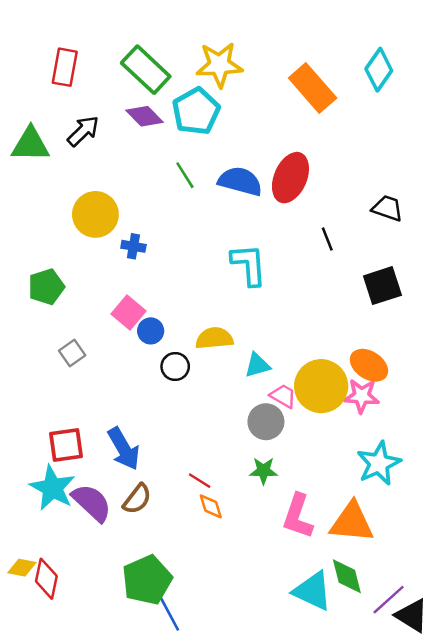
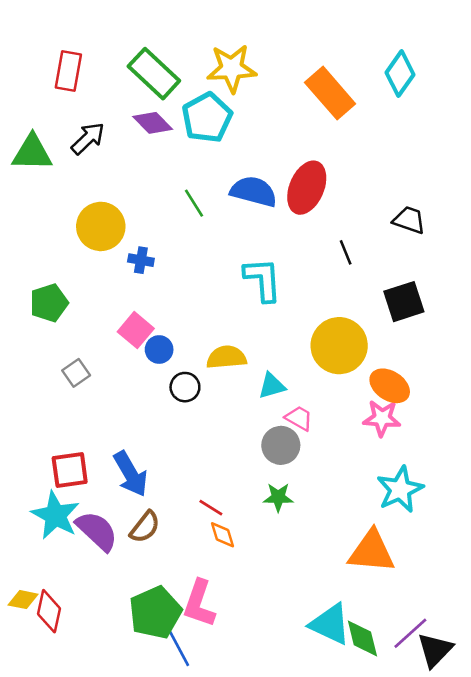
green line: (185, 175) -> (194, 203), moved
yellow circle: (321, 386) -> (339, 346), moved
pink L-shape: (298, 516) -> (199, 603), moved
green diamond: (347, 576) -> (362, 638), moved
black triangle: (412, 615) -> (435, 650), turned 42

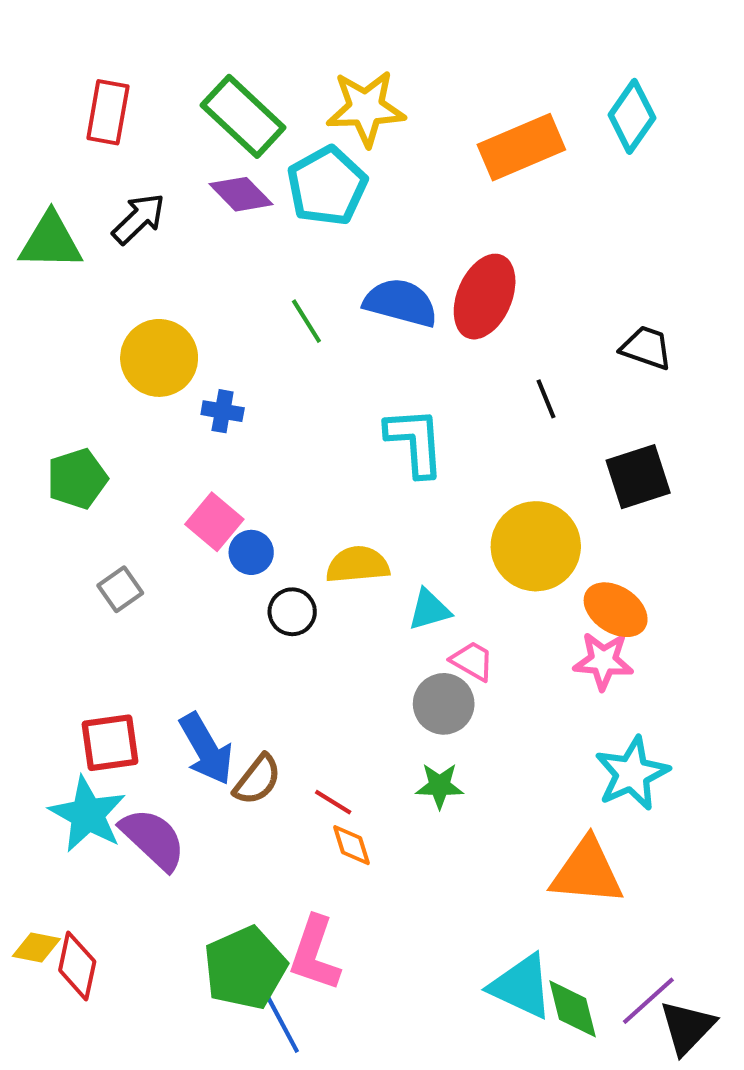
orange rectangle: (330, 93) -> (521, 147), turned -72
brown semicircle: (145, 527) -> (257, 780), moved

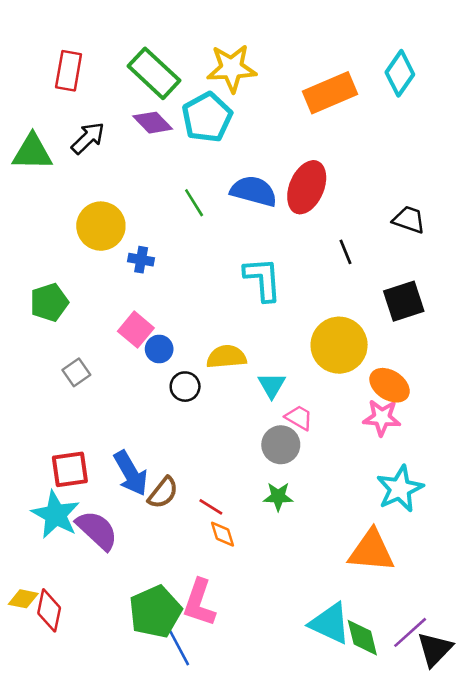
cyan triangle: (429, 610) -> (272, 385), turned -44

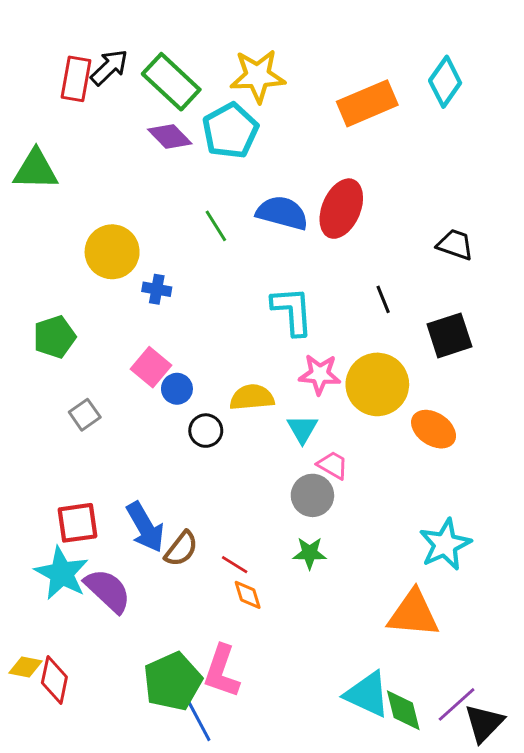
black arrow: (88, 138) -> (109, 67), moved
black line: (346, 252) -> (383, 299), moved
pink star: (382, 418) -> (320, 374), moved

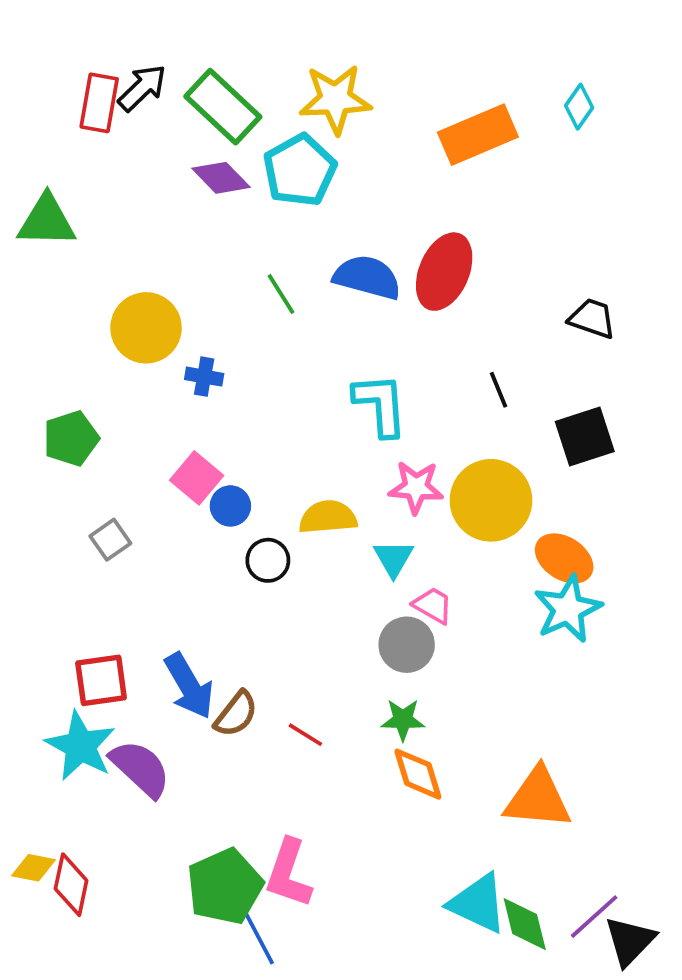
cyan diamond: (445, 82) -> (579, 107), size x0.7
cyan star: (445, 544) -> (568, 609), moved
orange diamond: (248, 595) -> (418, 774), moved, size x1.4

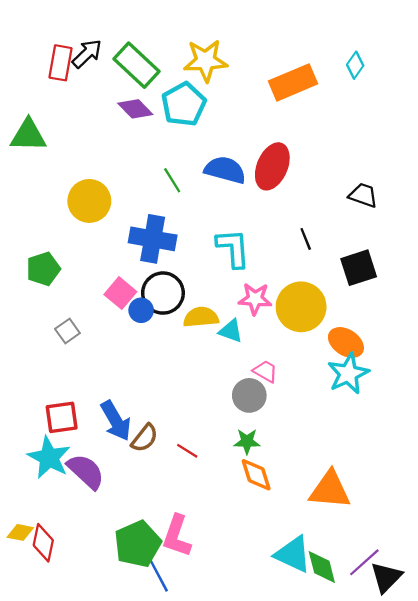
blue cross: (204, 377) -> (153, 239), moved, size x2.0
cyan triangle: (393, 558) -> (231, 331), moved, turned -40
black circle: (268, 560) -> (163, 293), moved, size x1.6

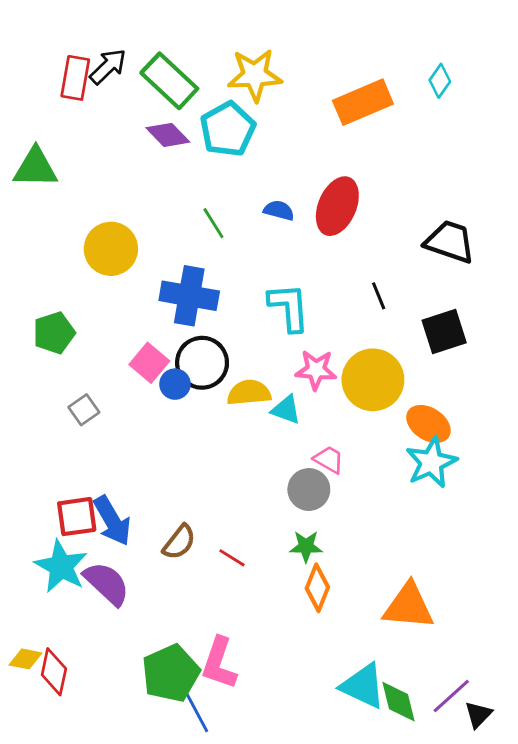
blue semicircle: (225, 170) -> (279, 210), size x0.6
black trapezoid: (363, 195) -> (450, 242), size x1.4
blue arrow: (116, 421) -> (112, 521), moved
orange diamond: (256, 475) -> (317, 588), turned 39
black triangle: (386, 577) -> (478, 714), size x0.7

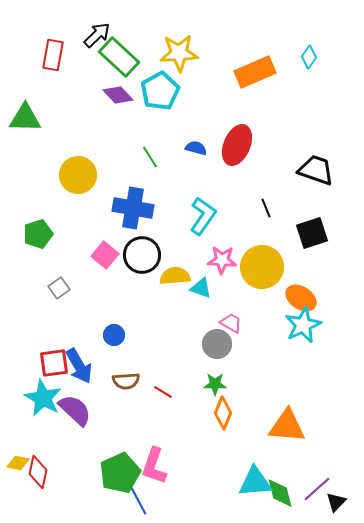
black arrow: (108, 67) -> (97, 35), moved
cyan L-shape: (289, 307) -> (203, 216), turned 39
blue circle: (175, 384) -> (114, 335), moved
brown semicircle: (179, 542) -> (126, 381), turned 48
cyan triangle: (363, 686) -> (255, 482), turned -30

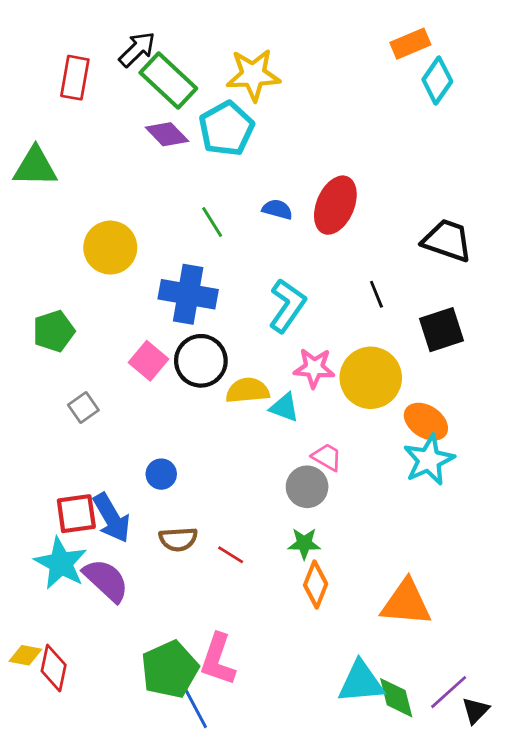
cyan diamond: (309, 57) -> (437, 80), size x1.4
orange rectangle: (255, 72) -> (410, 44), moved, size x0.7

